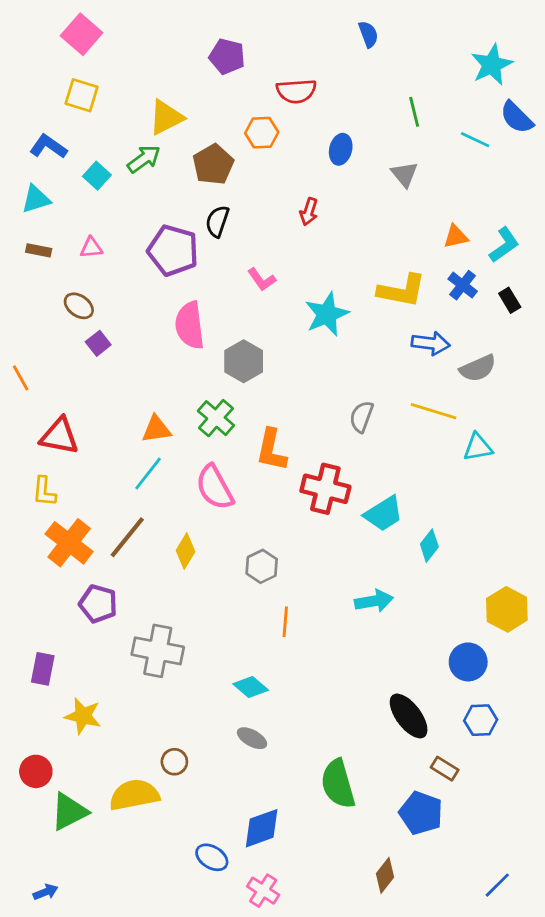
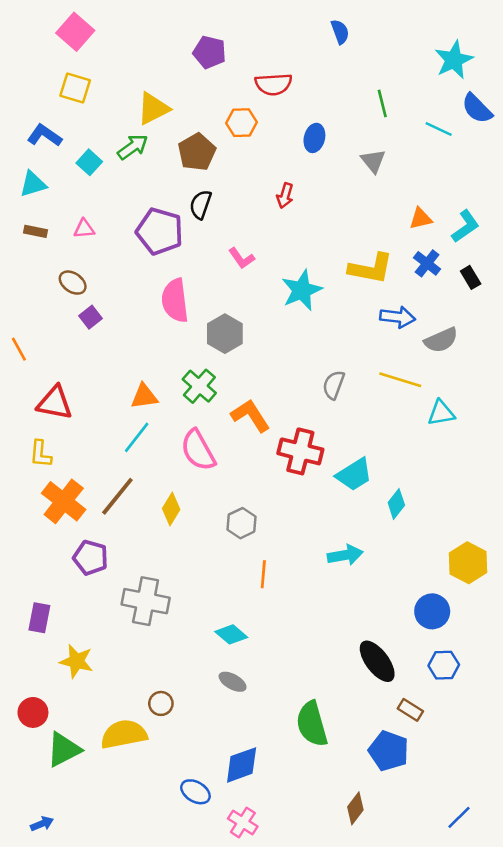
orange L-shape: (271, 450) -> (250, 416), turned 135

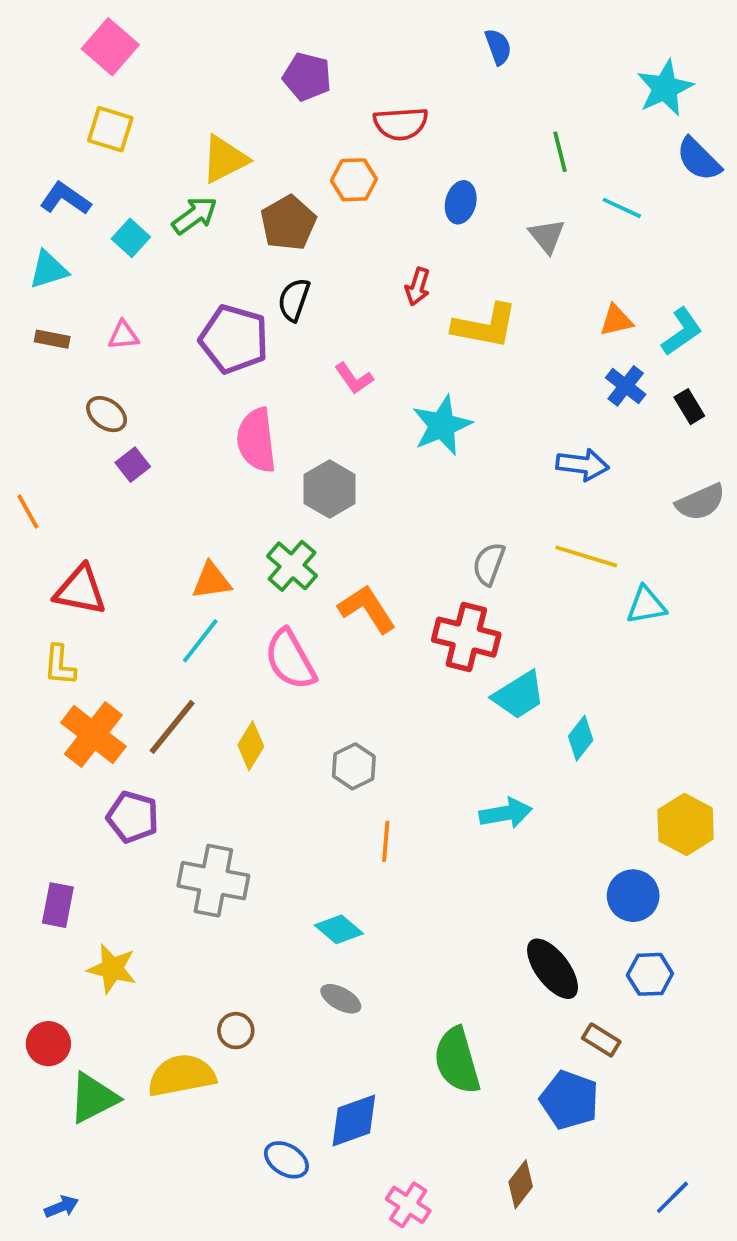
cyan line: (439, 129) -> (622, 208), moved
yellow L-shape: (371, 268) -> (485, 326), moved
gray semicircle: (441, 340) -> (701, 502), moved
red cross: (300, 451) -> (466, 637), moved
pink cross: (243, 822) -> (408, 1205), moved

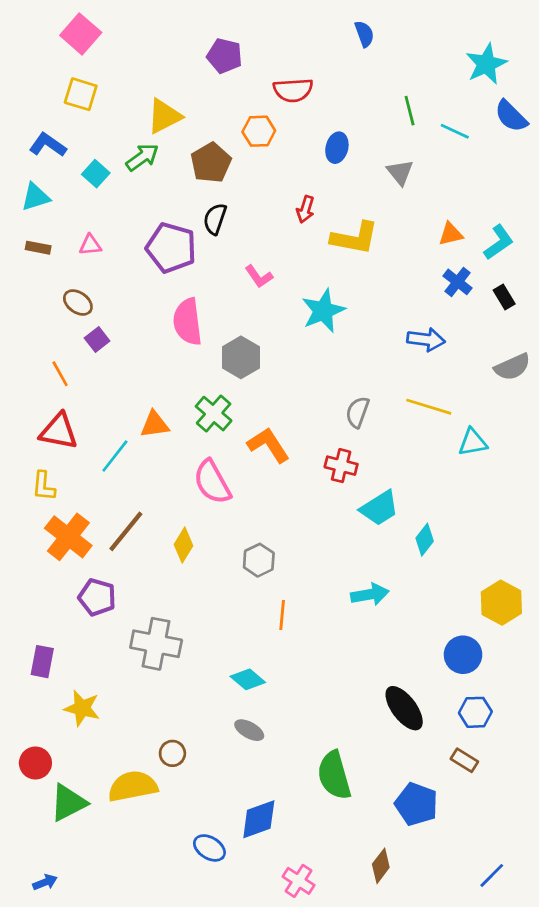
cyan line: (622, 208) -> (455, 131), moved
orange line: (28, 511) -> (60, 374), moved
red cross: (466, 637) -> (341, 466), size x0.7
cyan line: (200, 641) -> (115, 456), moved
brown rectangle: (601, 1040) -> (464, 760), moved

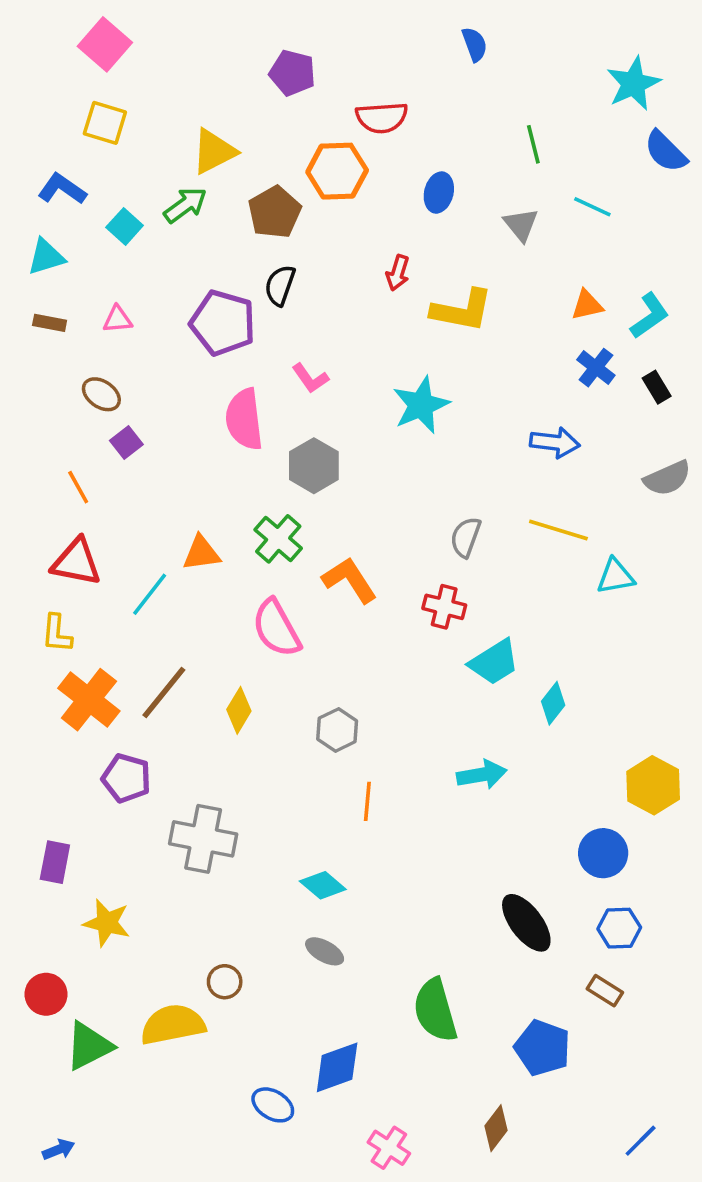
orange hexagon: (259, 131) -> (337, 171), size x1.4
cyan line: (455, 131) -> (592, 207), moved
pink L-shape: (259, 276) -> (310, 378), moved

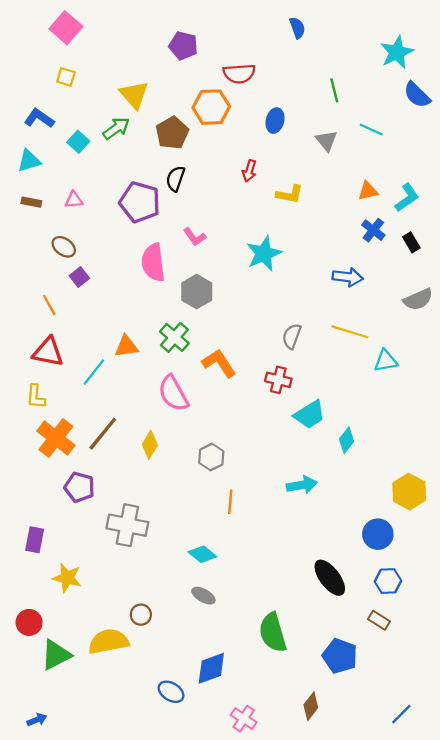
yellow square: (105, 123) -> (66, 77), size x0.7
yellow triangle: (214, 151) -> (134, 95), turned -44
yellow L-shape: (462, 310) -> (290, 194), size x0.7

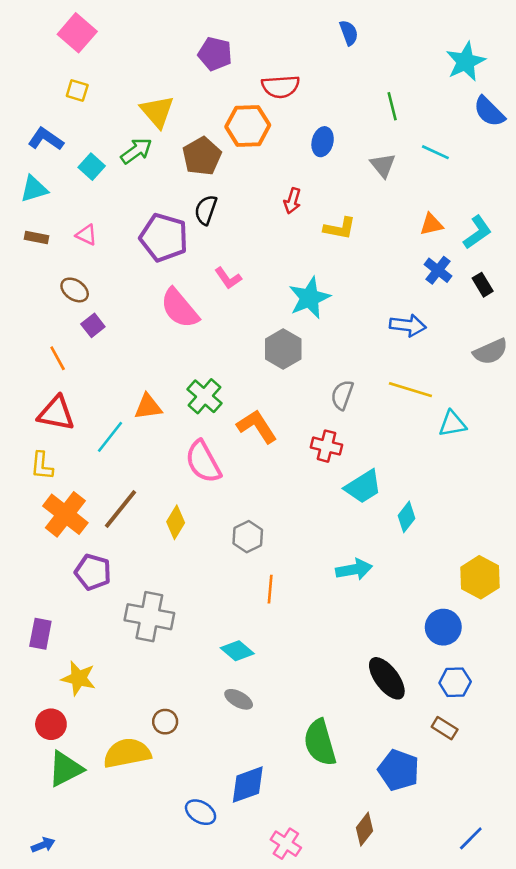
pink triangle: (74, 200) -> (86, 235), turned 30
pink semicircle: (153, 262) -> (180, 308), turned -33
gray hexagon: (197, 292) -> (283, 349), moved
red circle: (29, 622) -> (51, 724), moved

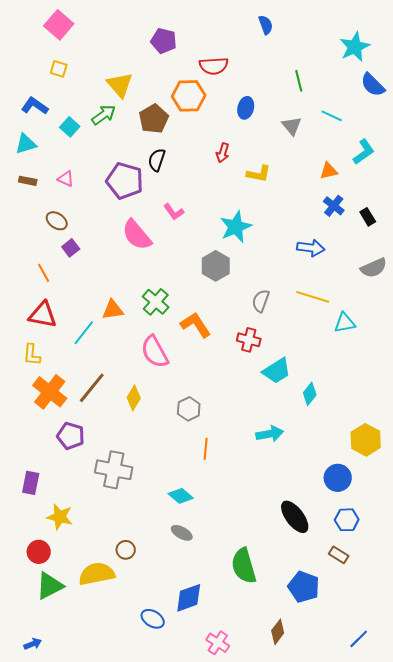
cyan L-shape: (477, 232) -> (364, 152), moved

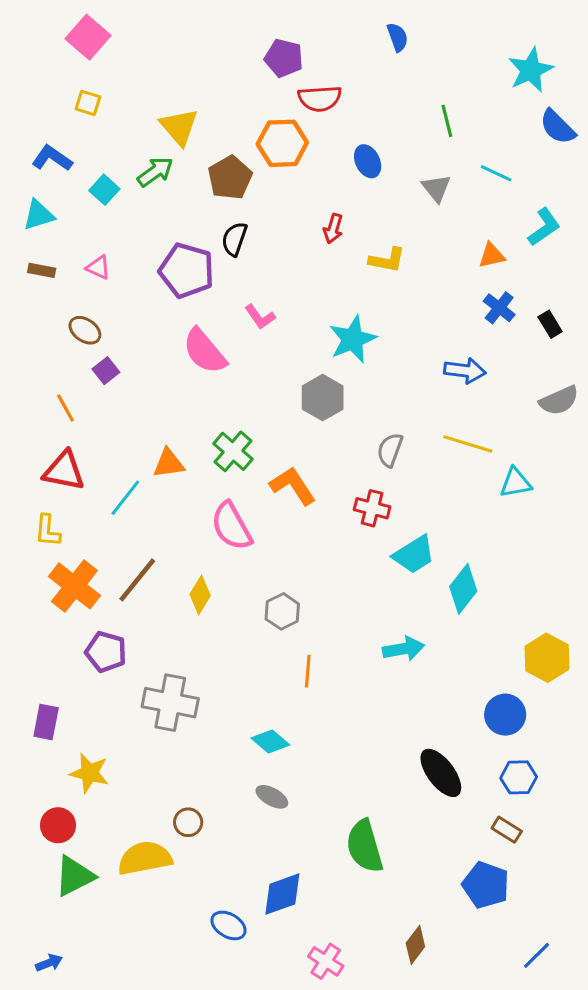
purple pentagon: (164, 41) -> (284, 58), moved
blue ellipse: (246, 108) -> (368, 161), turned -40
cyan diamond: (310, 394) -> (463, 589), size x1.4
blue pentagon: (304, 587) -> (486, 885), moved

